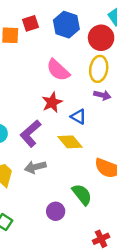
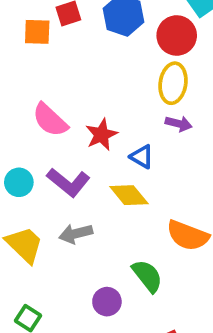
pink semicircle: (58, 70) -> (50, 120), moved
purple L-shape: (30, 133) -> (68, 182), turned -100

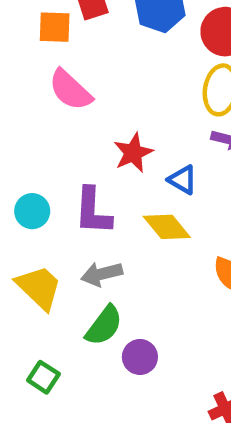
pink semicircle: (50, 120) -> (70, 90), moved
purple L-shape: (68, 182) -> (93, 211), turned 54
green semicircle: (147, 276) -> (104, 326), moved, turned 75

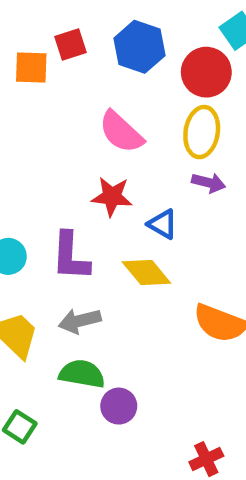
pink semicircle: (70, 90) -> (121, 132), moved
red star: (133, 153) -> (112, 196), turned 30
green semicircle: (104, 326) -> (82, 374), turned -117

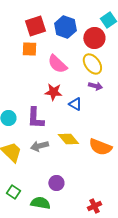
red square: (70, 45) -> (35, 26), size x1.5
orange square: (31, 68) -> (29, 49), moved
yellow ellipse: (202, 132) -> (92, 64), turned -45
yellow diamond: (146, 272) -> (68, 139), moved
green semicircle: (82, 374) -> (40, 203), moved

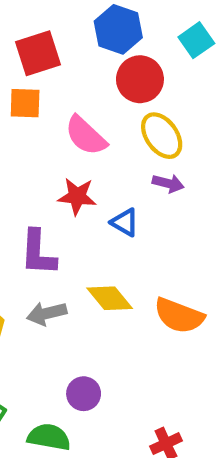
blue hexagon: (65, 27) -> (118, 29), moved
red circle: (94, 38) -> (140, 79), moved

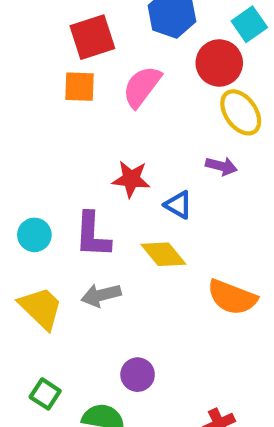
red circle: (140, 79) -> (219, 63), moved
pink semicircle: (86, 136) -> (142, 87), moved, turned 84
yellow ellipse: (162, 136) -> (241, 112), moved
yellow diamond: (110, 298) -> (163, 254), moved

